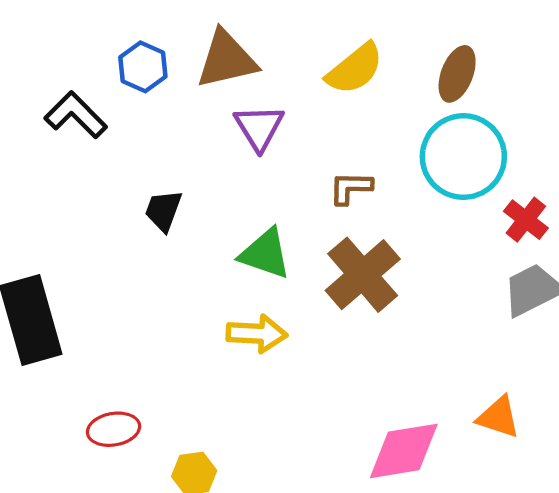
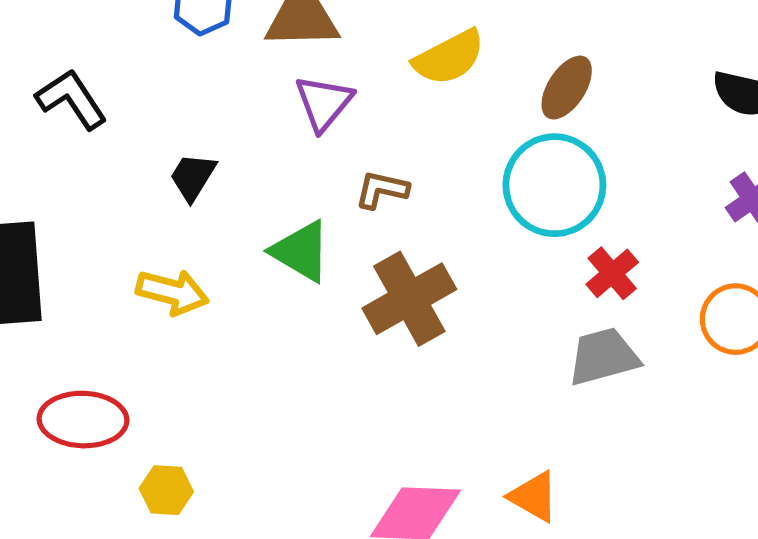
black L-shape: (76, 115) -> (72, 99), moved
brown L-shape: (351, 188) -> (382, 190), moved
yellow arrow: (257, 334) -> (172, 292), moved
red ellipse: (114, 429) -> (83, 420), size x1.4

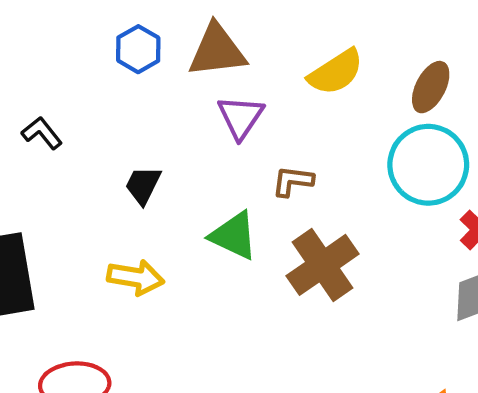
black L-shape: (72, 99) -> (42, 133), size x0.7

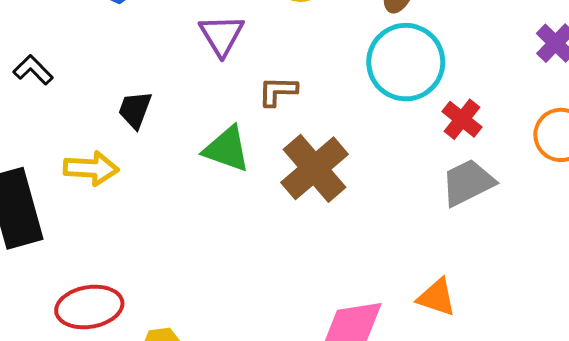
yellow arrow: (136, 277) -> (91, 168), moved

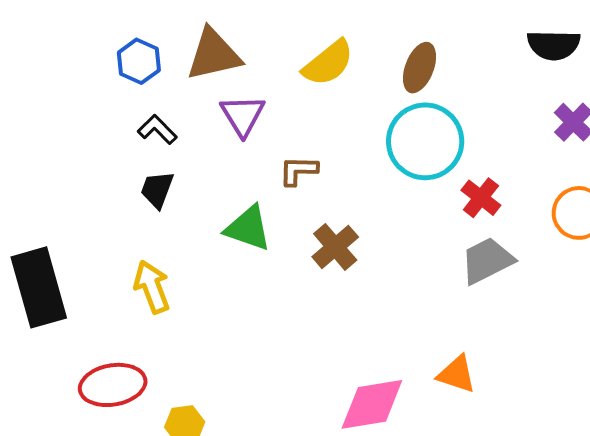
black L-shape: (33, 70) -> (157, 129), moved
yellow arrow: (91, 168) -> (152, 287), moved, turned -114
brown cross: (315, 168) -> (335, 247), size x0.7

